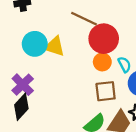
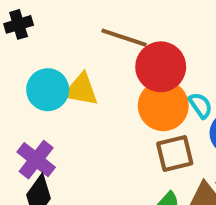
orange circle: (102, 62) -> (163, 106), size x1.6

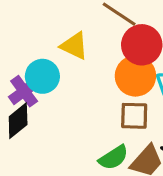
cyan circle: (48, 90) -> (42, 76), moved

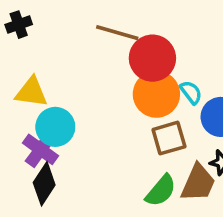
yellow triangle: (74, 46) -> (31, 92), moved

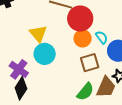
yellow triangle: (31, 92) -> (38, 34), moved, turned 42
orange circle: (156, 94) -> (83, 38), size x0.7
cyan circle: (55, 127) -> (45, 54), moved

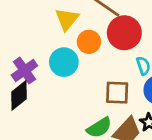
yellow triangle: (38, 34) -> (67, 19), moved
orange circle: (83, 38) -> (89, 42), moved

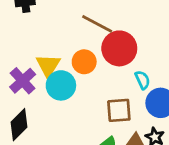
yellow triangle: (67, 19) -> (48, 65), moved
purple cross: (24, 70) -> (23, 81), moved

